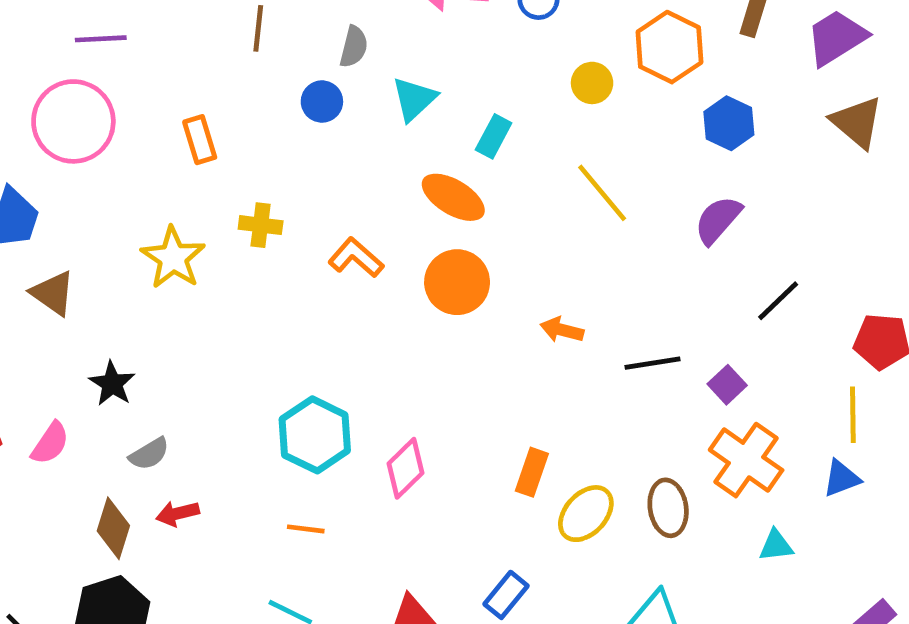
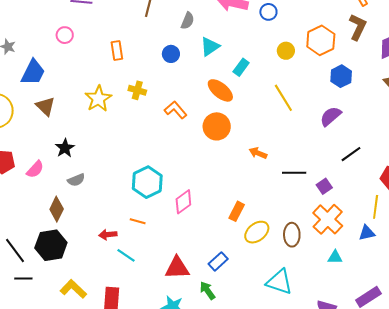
blue circle: (322, 102) -> (171, 54), moved
pink circle: (73, 121) -> (65, 35), size x0.5
red arrow: (178, 513) -> (108, 235), moved

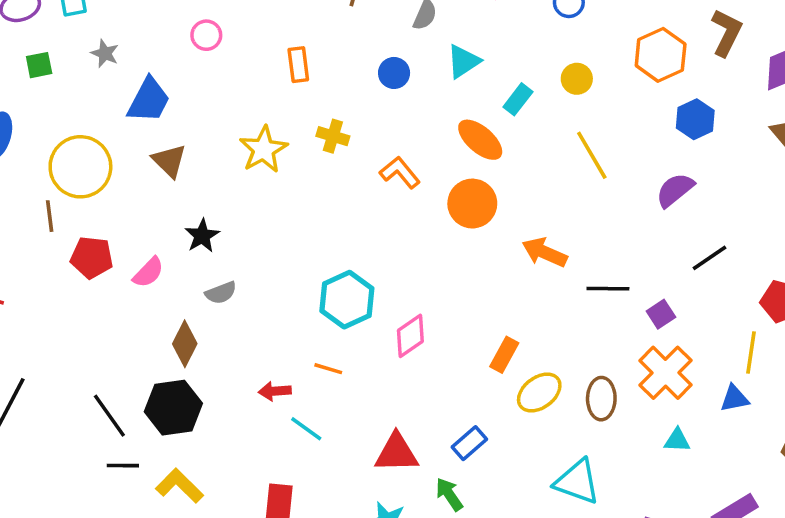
yellow circle: (286, 51) -> (577, 79), moved
orange arrow: (258, 153) -> (545, 252), size x1.4
yellow L-shape: (73, 289) -> (180, 486), moved

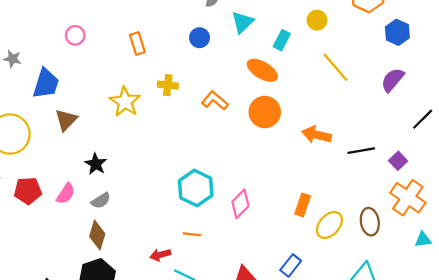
brown triangle: (169, 161) -> (66, 120), turned 40
gray semicircle: (221, 293) -> (101, 201), moved

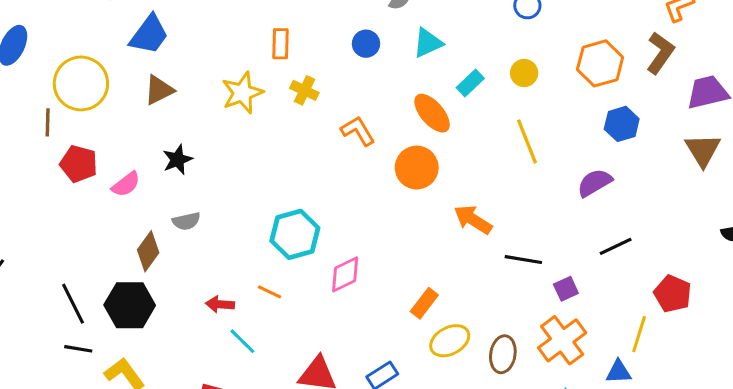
orange rectangle: (137, 44) -> (281, 44), moved
gray semicircle: (101, 201) -> (186, 221), moved

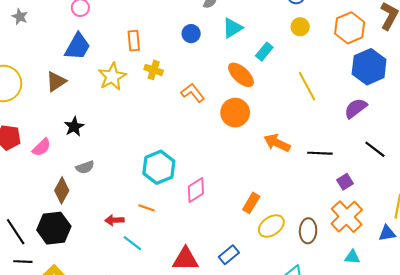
blue trapezoid: (149, 35) -> (78, 47), moved
yellow circle: (524, 73) -> (300, 27), moved
blue hexagon: (622, 124) -> (369, 67), size x1.5
black line: (616, 246) -> (375, 149), turned 70
black line: (523, 260) -> (320, 153), moved

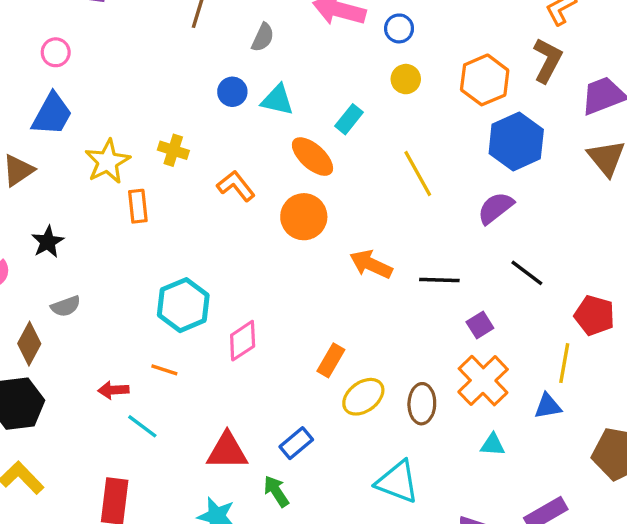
cyan triangle: (232, 28) -> (277, 100), moved, turned 45
orange rectangle: (134, 41) -> (138, 206), moved

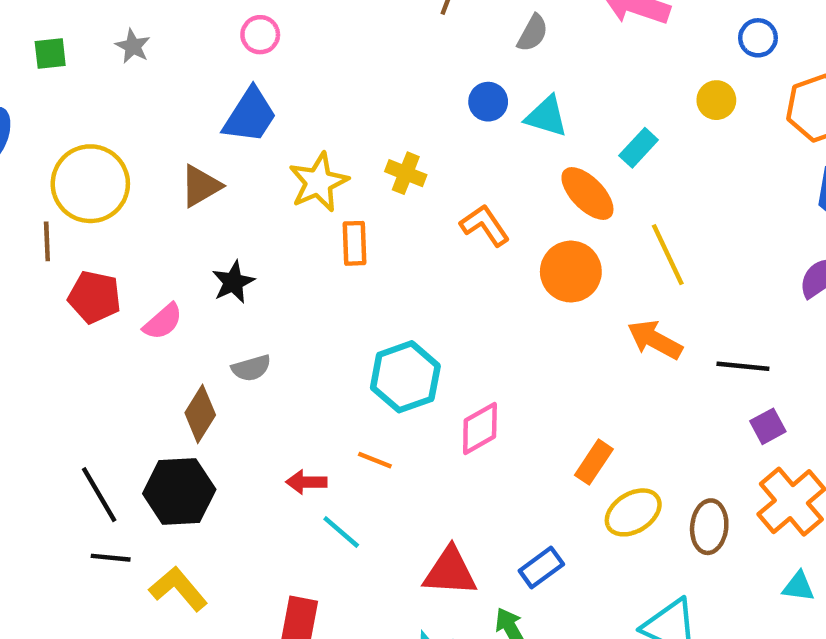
blue circle: (399, 28) -> (758, 38), moved
yellow line: (418, 173) -> (668, 255), moved
purple square: (480, 325) -> (768, 426), moved

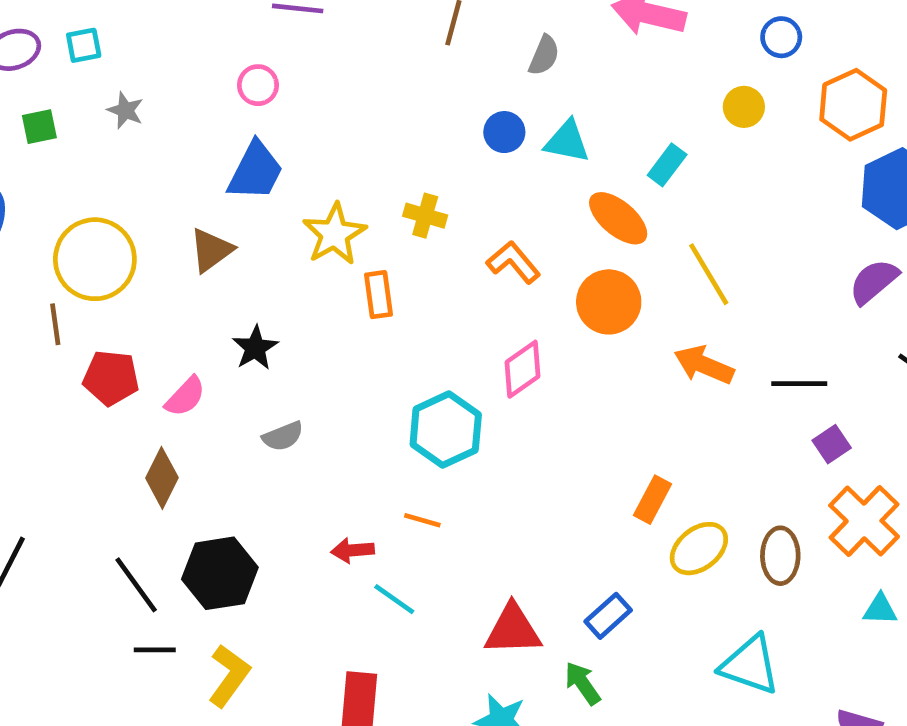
brown diamond: (200, 414) -> (162, 478), moved
pink diamond: (480, 429) -> (523, 369), moved
yellow L-shape: (178, 589) -> (229, 676), turned 82

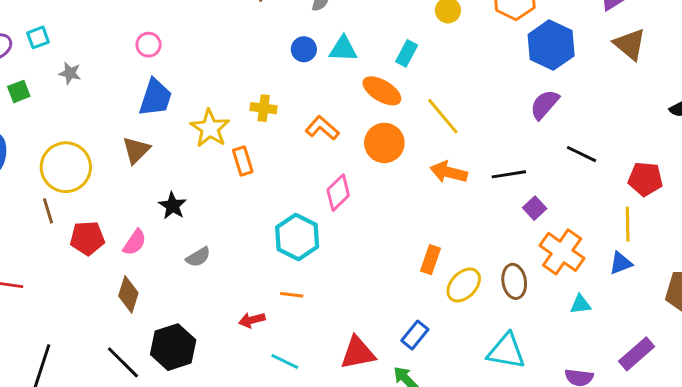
cyan line: (394, 599) -> (285, 361), moved

